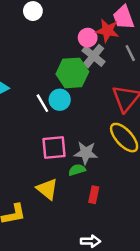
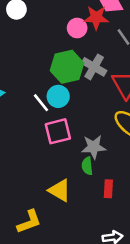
gray cross: (93, 56) -> (94, 67), moved
pink square: (54, 147) -> (58, 131), moved
green semicircle: (77, 170) -> (87, 166), turned -70

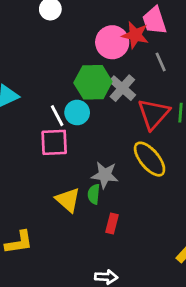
pink circle: (77, 28) -> (112, 42), size x1.5
pink square: (58, 131) -> (54, 142), moved
yellow triangle: (60, 190) -> (68, 200), moved

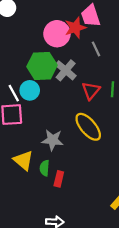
red star: (135, 35) -> (75, 28), turned -30
red triangle: (153, 114) -> (91, 91), size x0.7
green semicircle: (94, 194) -> (45, 168), moved

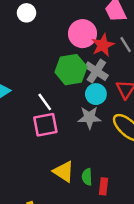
red star: (75, 28) -> (103, 45), moved
cyan circle: (30, 90) -> (96, 94), moved
gray star: (53, 140) -> (89, 118), moved

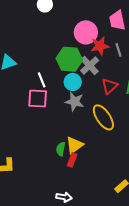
cyan circle: (96, 94) -> (73, 82), moved
yellow triangle: (64, 172) -> (75, 145), moved, turned 36

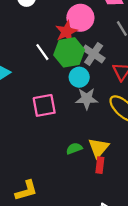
red star: (100, 46) -> (66, 32), moved
white line: (42, 80) -> (42, 52), moved
green semicircle: (61, 149) -> (74, 148), moved, turned 72

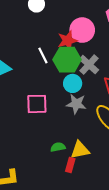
yellow triangle: (99, 148) -> (80, 150), turned 30
red rectangle: (100, 165) -> (70, 165), moved

